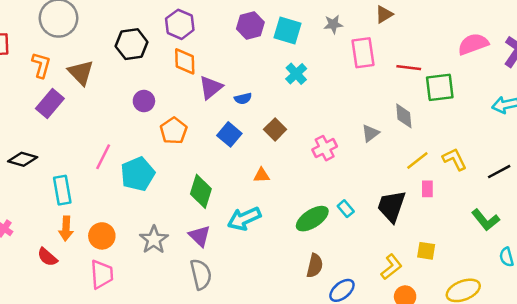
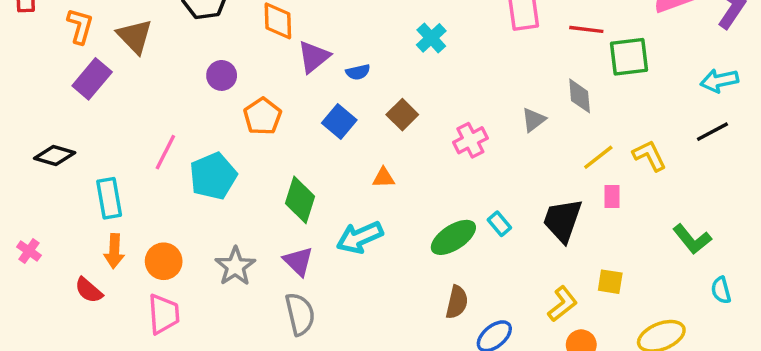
black line: (499, 172) -> (712, 132), moved

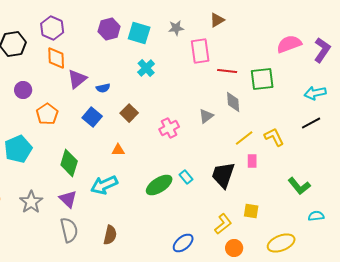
red line: (586, 29) -> (227, 71), moved
cyan semicircle: (721, 290) -> (316, 216), turned 98
brown semicircle: (457, 302) -> (110, 235), moved

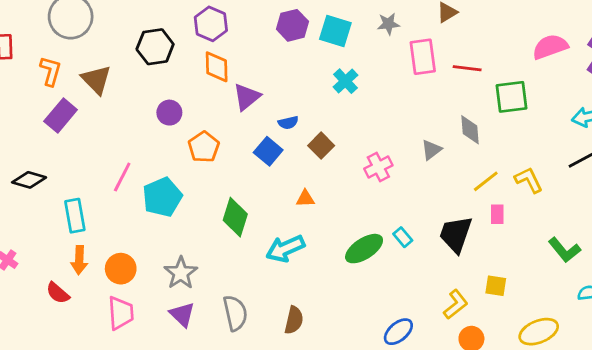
red line: (227, 71) -> (467, 68), moved
blue semicircle: (103, 88) -> (288, 123), moved
purple triangle: (68, 199) -> (182, 314), moved

